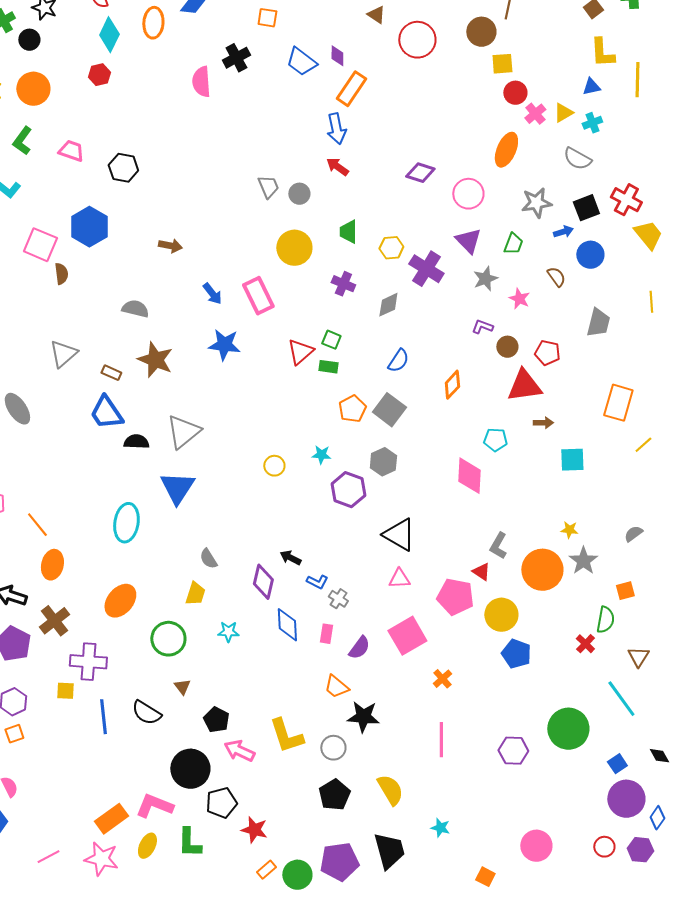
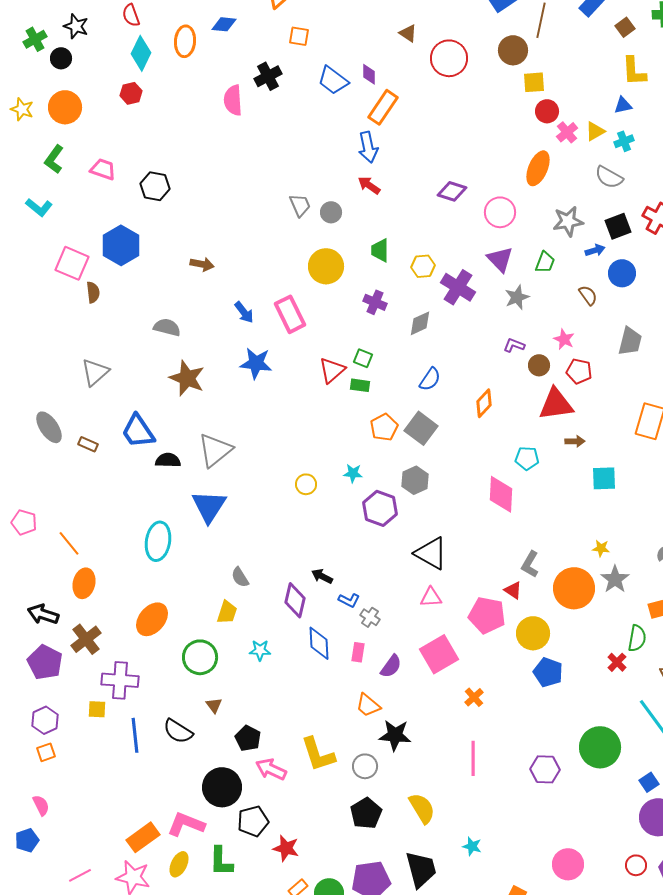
pink star: (519, 299) -> (564, 339), moved
brown rectangle: (111, 373) -> (88, 444), moved

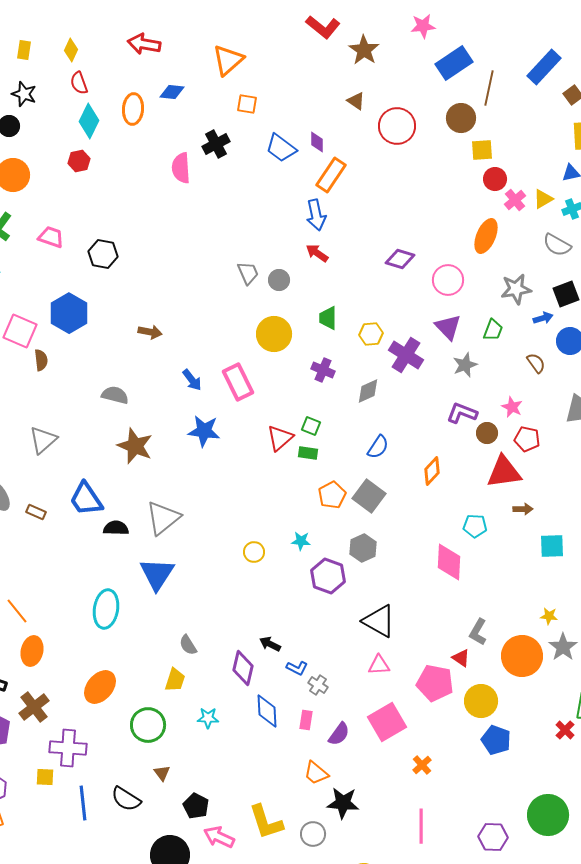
purple L-shape: (514, 345) -> (462, 413), size x1.4

